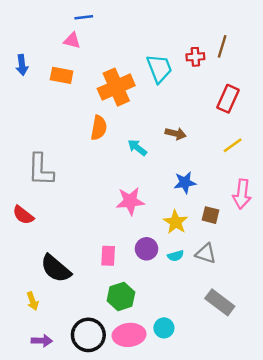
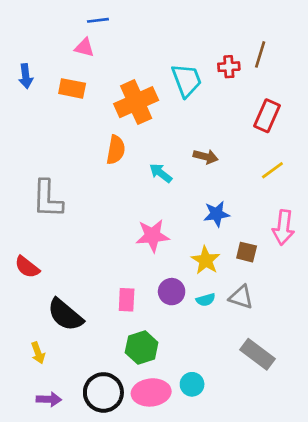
red semicircle: (23, 215) -> (27, 267), moved

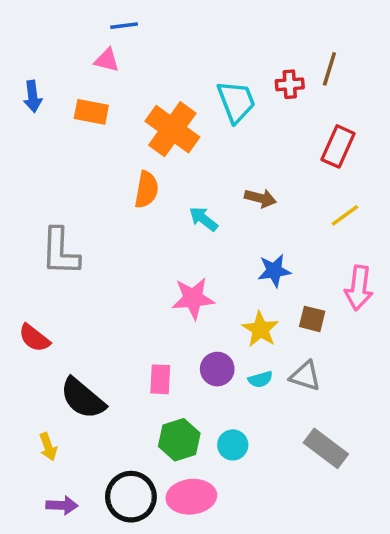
orange cross: (136, 102) -> (172, 129), turned -30
cyan circle: (192, 384) -> (233, 445), moved

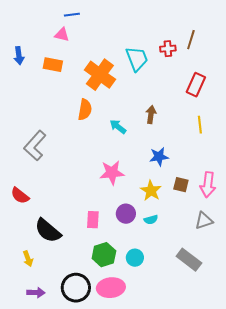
brown arrow: (260, 198) -> (151, 115), turned -96
yellow line: (345, 215) -> (200, 125), turned -60
gray L-shape: (60, 252) -> (35, 146), turned 40
pink arrow: (359, 288) -> (208, 185), moved
gray triangle: (305, 376) -> (204, 221), moved, turned -36

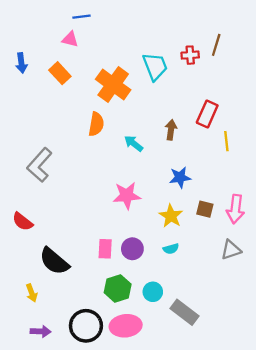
orange rectangle: (53, 65) -> (60, 73), turned 36
red rectangle: (196, 85) -> (207, 114), moved
purple circle: (126, 214) -> (132, 249), moved
gray rectangle: (189, 260) -> (185, 312), moved

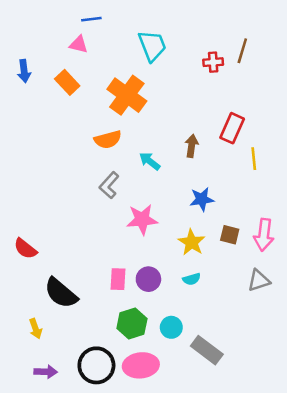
cyan trapezoid: (155, 66) -> (152, 46), moved
orange semicircle: (96, 124) -> (108, 140), turned 65
gray L-shape: (40, 165) -> (109, 185), moved, size x0.7

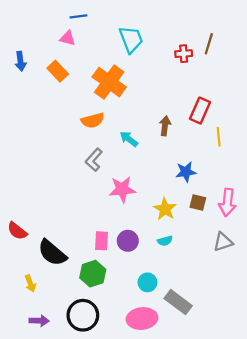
blue star: (202, 199) -> (186, 172), moved
red semicircle: (25, 249) -> (17, 231), moved
green hexagon: (132, 324) -> (93, 274), moved
pink ellipse: (141, 365) -> (142, 319), moved

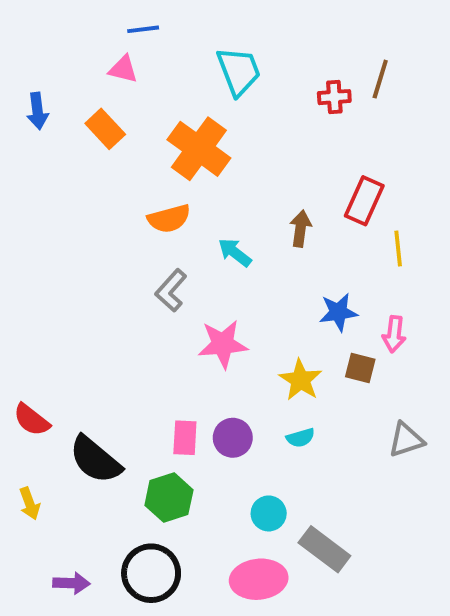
pink arrow: (227, 202) -> (394, 334), moved, size x0.7
yellow arrow: (30, 283) -> (30, 503), moved

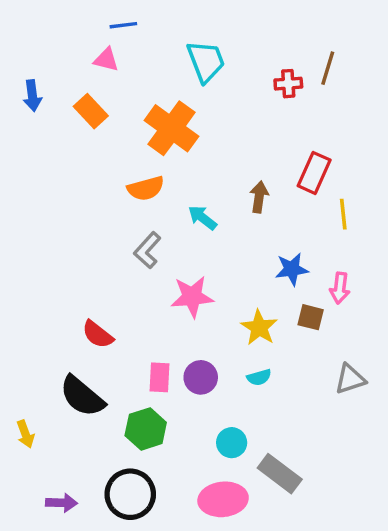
red semicircle: (32, 420) -> (98, 334), moved

